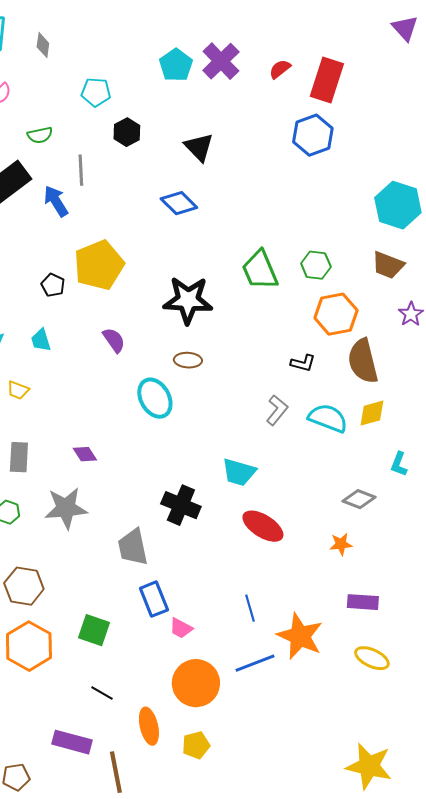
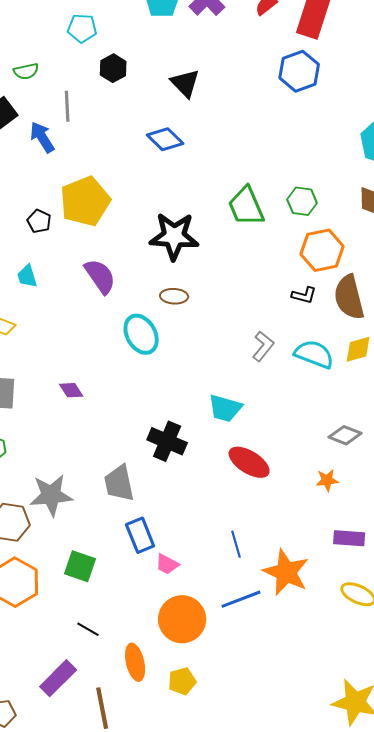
purple semicircle: (114, 340) -> (100, 276), size x1.4
black L-shape: (303, 363) -> (304, 295), moved
gray star: (66, 508) -> (51, 495), moved
purple rectangle: (72, 742) -> (58, 678), turned -60

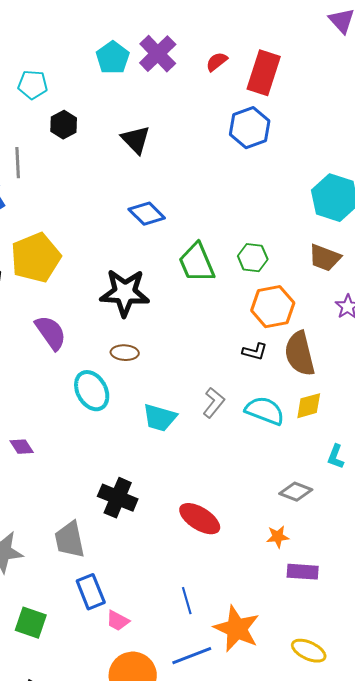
blue diamond: (165, 139) -> (147, 214), moved
cyan trapezoid: (225, 408) -> (160, 418), moved
purple rectangle: (349, 538) -> (303, 572), moved

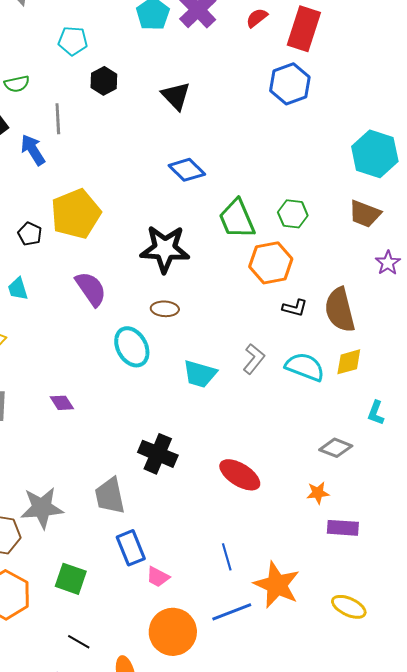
orange hexagon: (273, 307) -> (271, 263), moved

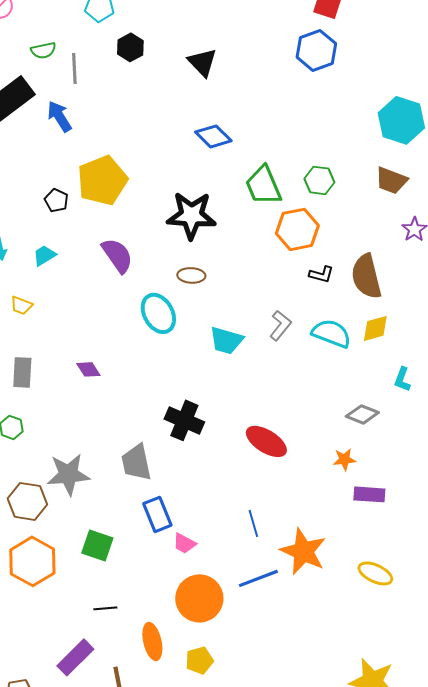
gray line: (58, 119) -> (74, 68), moved
cyan trapezoid: (18, 289) -> (44, 255), turned 75
black line: (79, 642) -> (105, 608), turned -35

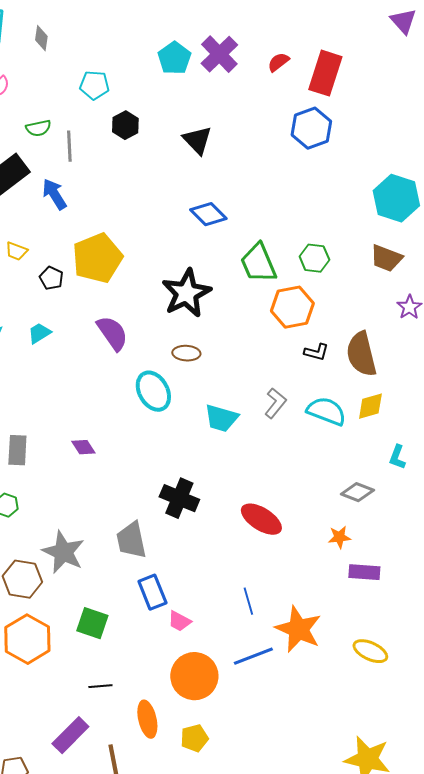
black star: (191, 215) -> (186, 293), turned -30
yellow trapezoid: (21, 305) -> (16, 251), moved
gray star: (68, 474) -> (63, 552), turned 30

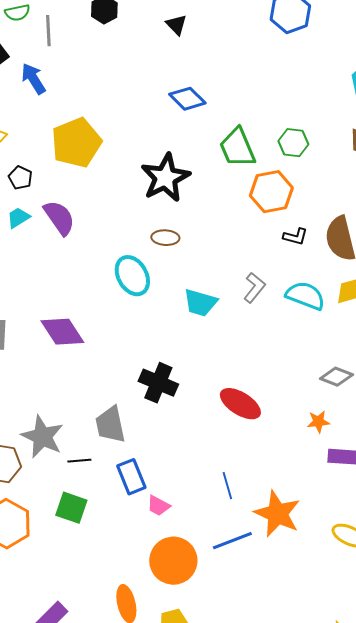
black triangle: (197, 140) -> (176, 25), size x0.7
black pentagon: (51, 278) -> (20, 178), moved
purple semicircle: (112, 333) -> (59, 218), moved
purple diamond: (83, 447) -> (62, 332), size x1.8
black line: (100, 686) -> (79, 461), moved

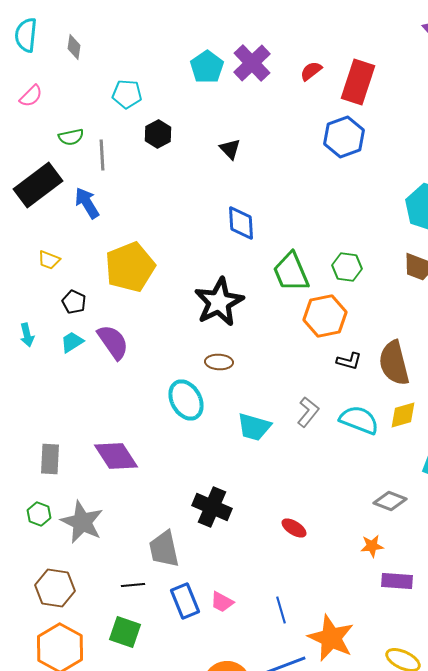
blue diamond: (187, 99) -> (241, 223), turned 42
red ellipse: (240, 404) -> (294, 528), size x0.6
gray star: (42, 437) -> (82, 522), moved
pink trapezoid: (158, 506) -> (222, 602), moved

